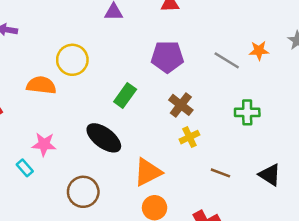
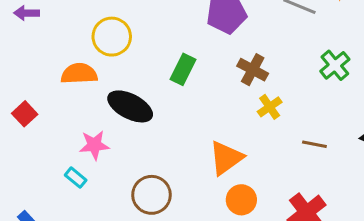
green cross: (247, 112) -> (335, 65), turned -30
black ellipse: (104, 138) -> (130, 106), moved

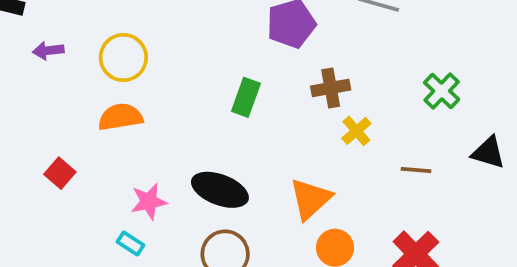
yellow circle: (112, 37) -> (123, 58), moved
green cross: (335, 65) -> (442, 91), moved
brown cross: (253, 70) -> (331, 88), turned -32
black ellipse: (130, 106) -> (220, 190), moved

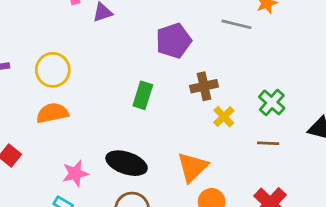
green cross: (442, 91) -> (272, 102), moved

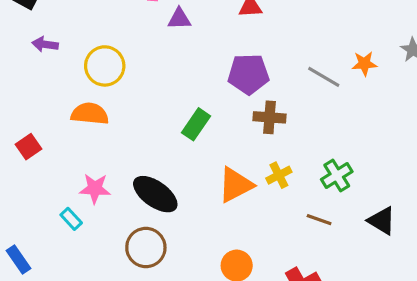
brown cross: (204, 86) -> (270, 117), moved
orange triangle: (192, 167) -> (236, 185), moved

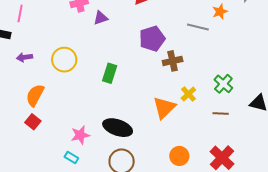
orange semicircle: (90, 114) -> (35, 95), moved, turned -50
green rectangle: (196, 124) -> (110, 73), moved

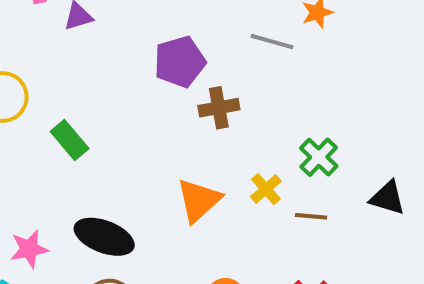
green rectangle: (110, 73) -> (70, 140), moved, turned -60
yellow cross: (188, 94) -> (266, 189), moved

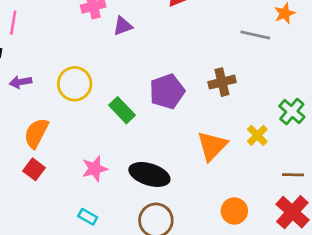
purple pentagon: (180, 62) -> (167, 91), moved
brown line: (311, 216) -> (293, 175), moved
pink star: (29, 249) -> (95, 169), moved

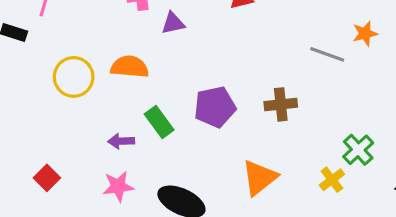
purple arrow: (21, 82) -> (121, 141), moved
yellow circle: (75, 84) -> (74, 77), moved
orange semicircle: (36, 133) -> (130, 67), moved, turned 60
yellow cross: (257, 135) -> (332, 180), moved

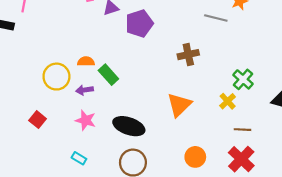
orange semicircle: (130, 67) -> (86, 61), moved, size x0.7
yellow circle: (74, 77) -> (56, 77), moved
purple pentagon: (215, 107) -> (139, 23), moved
pink star: (118, 186) -> (86, 120), turned 30

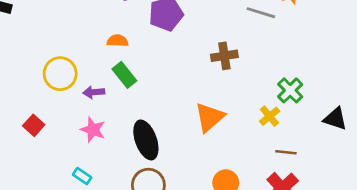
orange semicircle: (86, 61) -> (118, 41), moved
black ellipse: (129, 126) -> (146, 140), turned 48

